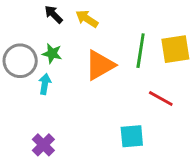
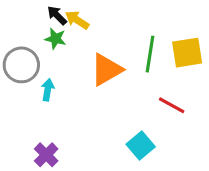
yellow arrow: (87, 19) -> (77, 20), moved
green star: (52, 54) -> (55, 39), moved
cyan square: (132, 136) -> (141, 146), turned -35

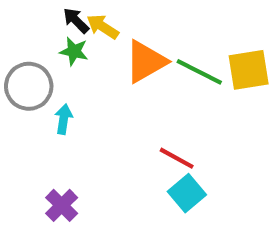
green line: (150, 54) -> (199, 72), turned -72
orange triangle: (107, 70) -> (146, 62), moved
red line: (172, 105) -> (177, 158), moved

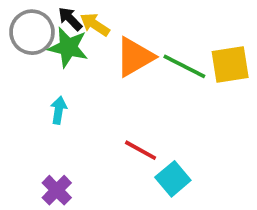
green star: (74, 51) -> (68, 47), size x1.5
gray circle: (29, 86) -> (32, 32), moved
red line: (177, 158) -> (141, 150), moved

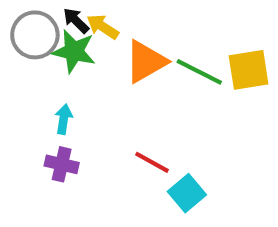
purple cross: (57, 190) -> (62, 164), moved, turned -32

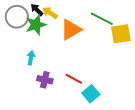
green star: (74, 51) -> (36, 25), turned -30
green line: (199, 72) -> (102, 19), moved
purple cross: (62, 164) -> (45, 80), moved

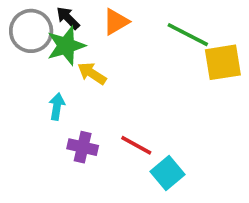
yellow arrow: (50, 13) -> (92, 73), moved
orange triangle: (71, 30) -> (116, 22), moved, size x0.7

